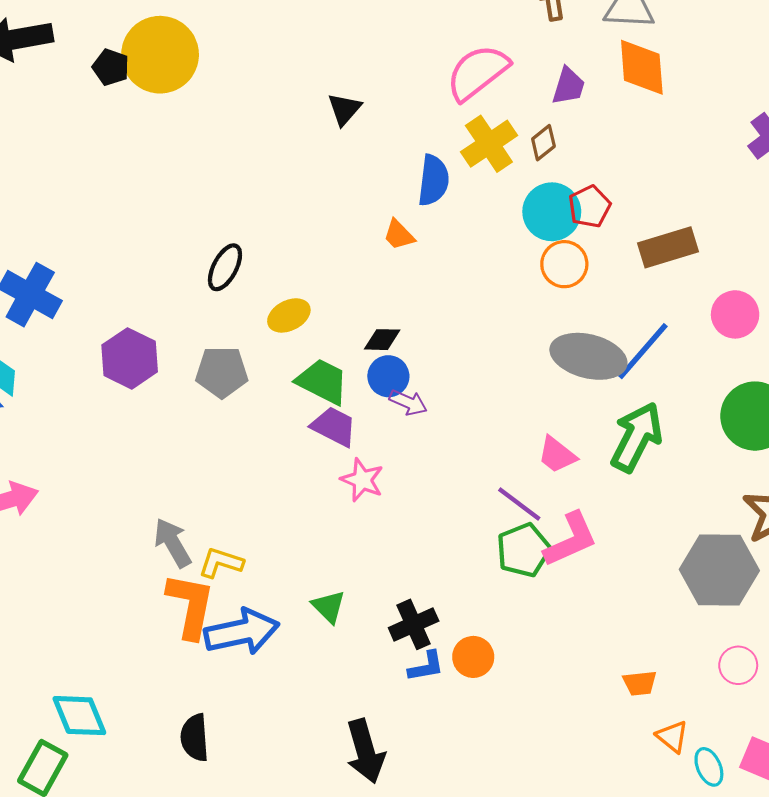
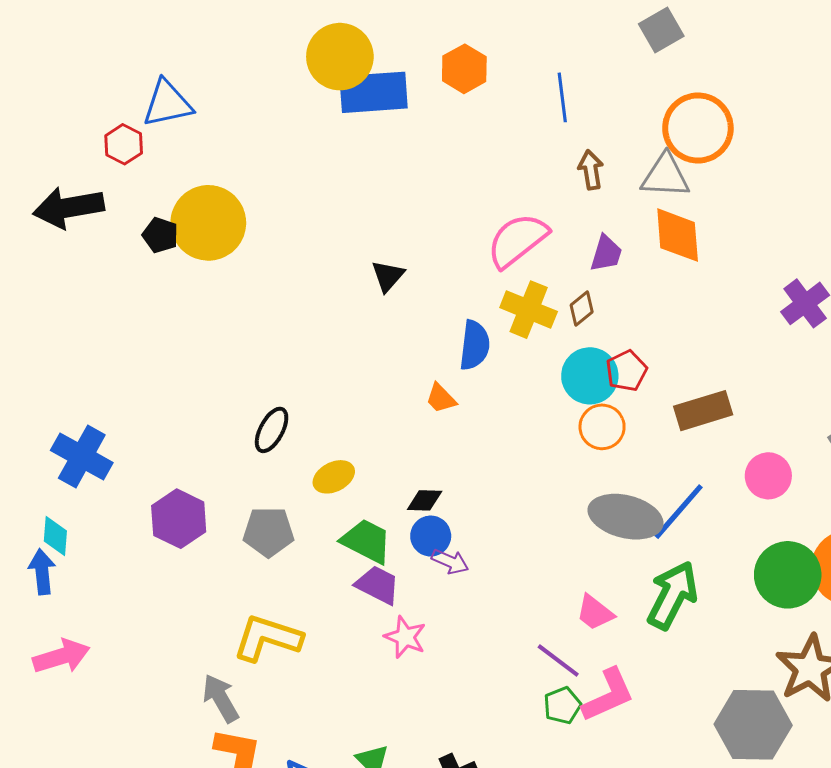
yellow cross: (489, 144) -> (529, 310), turned -34
green pentagon: (524, 550) -> (562, 705), size x0.7
yellow L-shape: (221, 563) -> (267, 638), moved, size x1.6

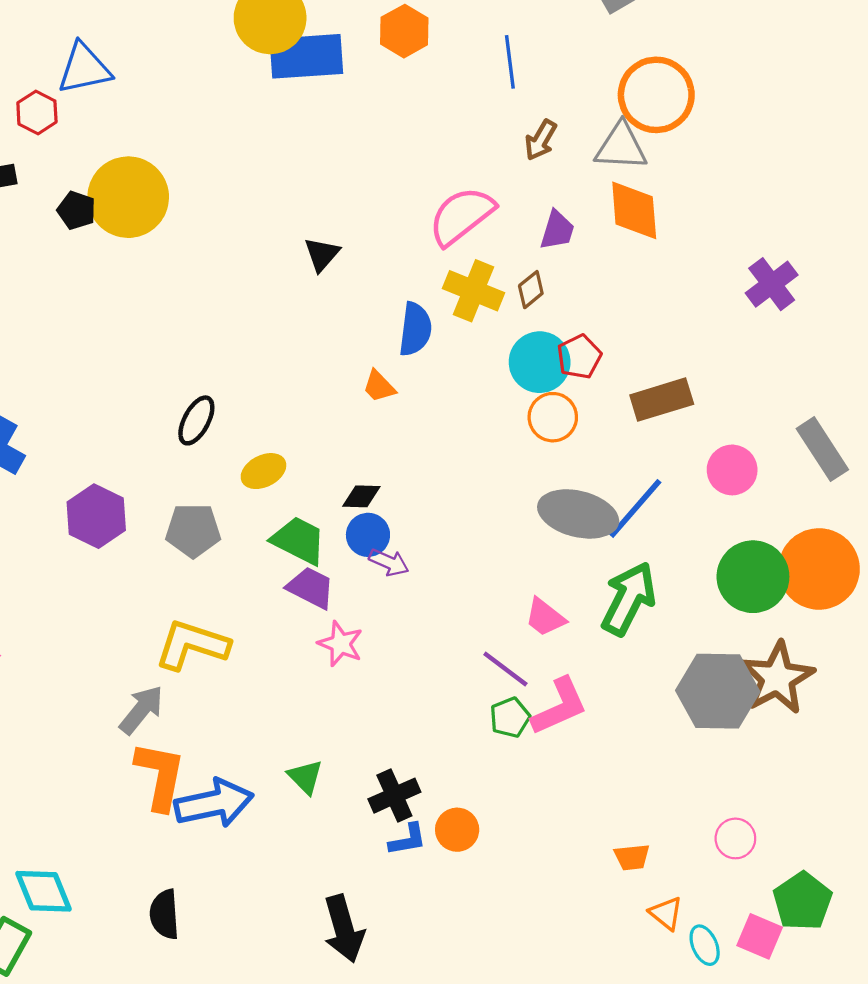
brown arrow: (591, 170) -> (541, 140), turned -141
gray arrow: (221, 698) -> (141, 710), turned 69
gray hexagon: (753, 725) -> (718, 691), moved

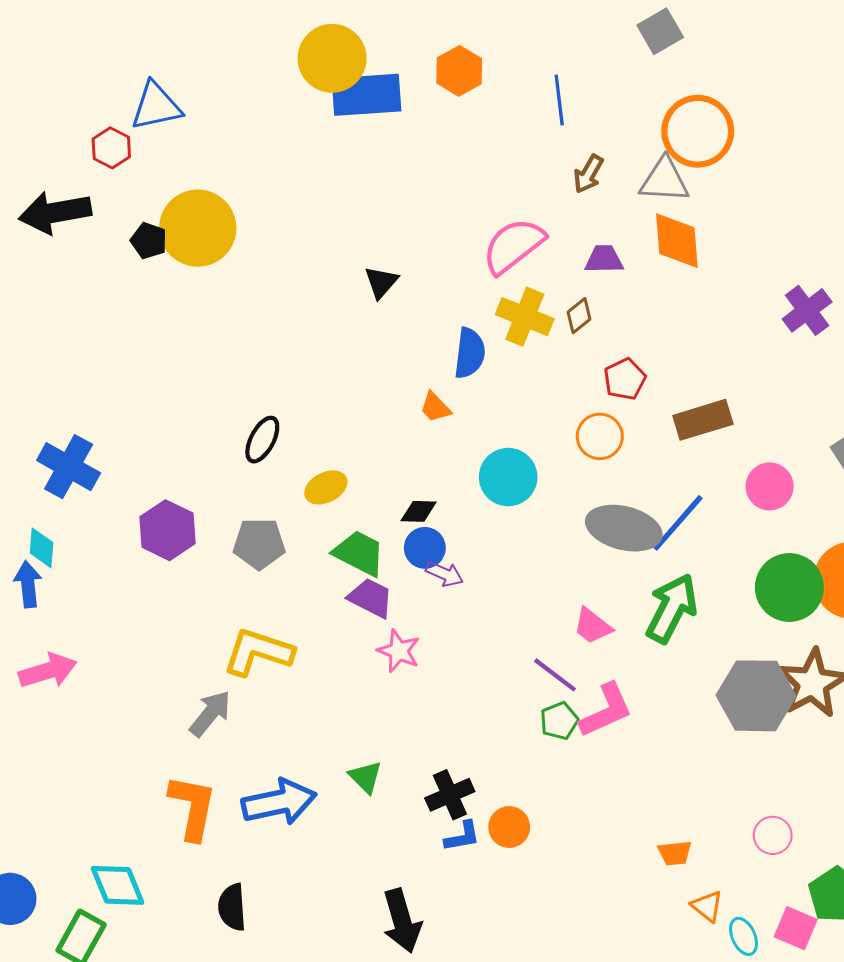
purple trapezoid: (557, 230) -> (604, 259), turned -108
cyan circle: (540, 362) -> (508, 477), moved
orange L-shape: (160, 776) -> (193, 807), moved

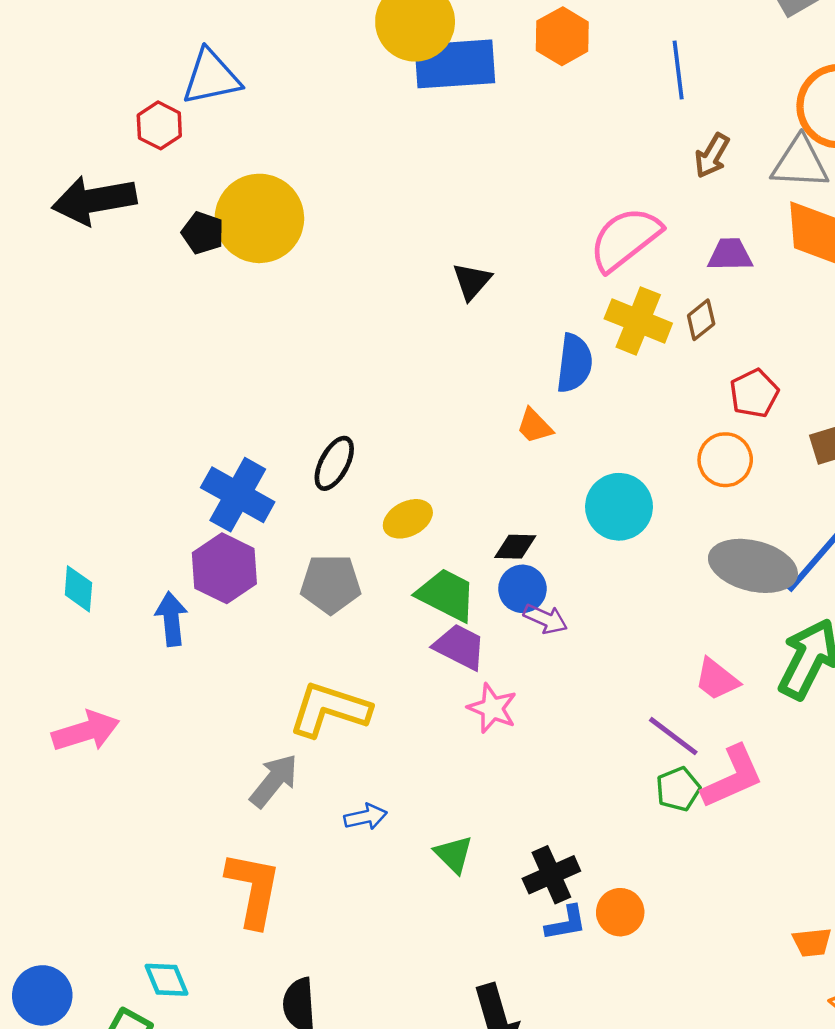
blue cross: (69, 467) -> (238, 495), moved
blue arrow: (28, 584) -> (171, 619), moved
blue arrow: (279, 802) -> (366, 817), moved, size x0.5
cyan diamond: (118, 885) -> (167, 980), size x0.7

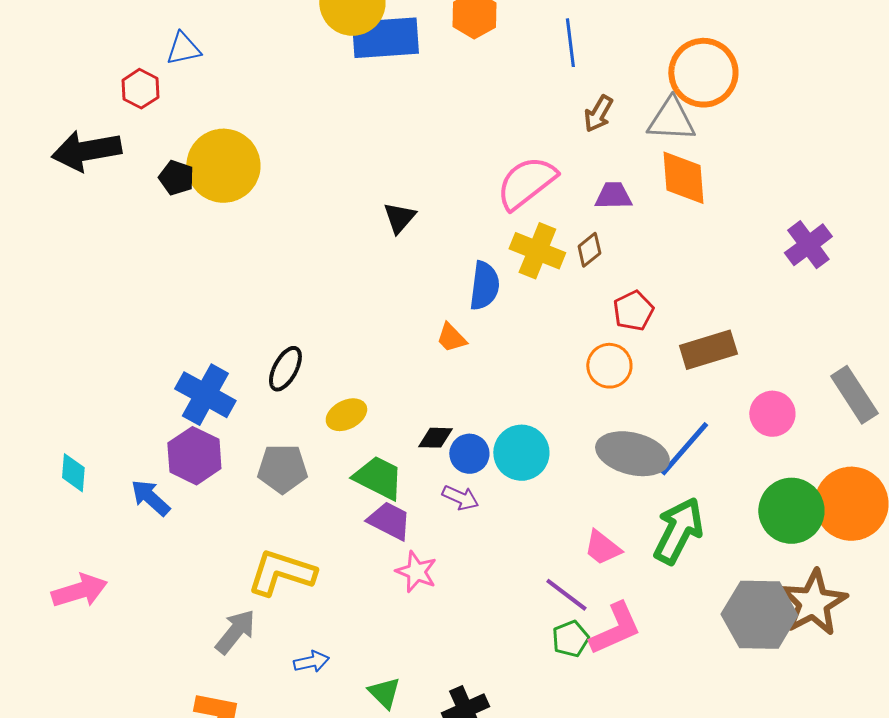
blue triangle: (211, 77) -> (183, 49), size x0.7
cyan circle: (619, 507) -> (521, 453), moved
blue circle: (522, 589) -> (469, 454), moved
blue arrow: (171, 619) -> (150, 498), turned -42

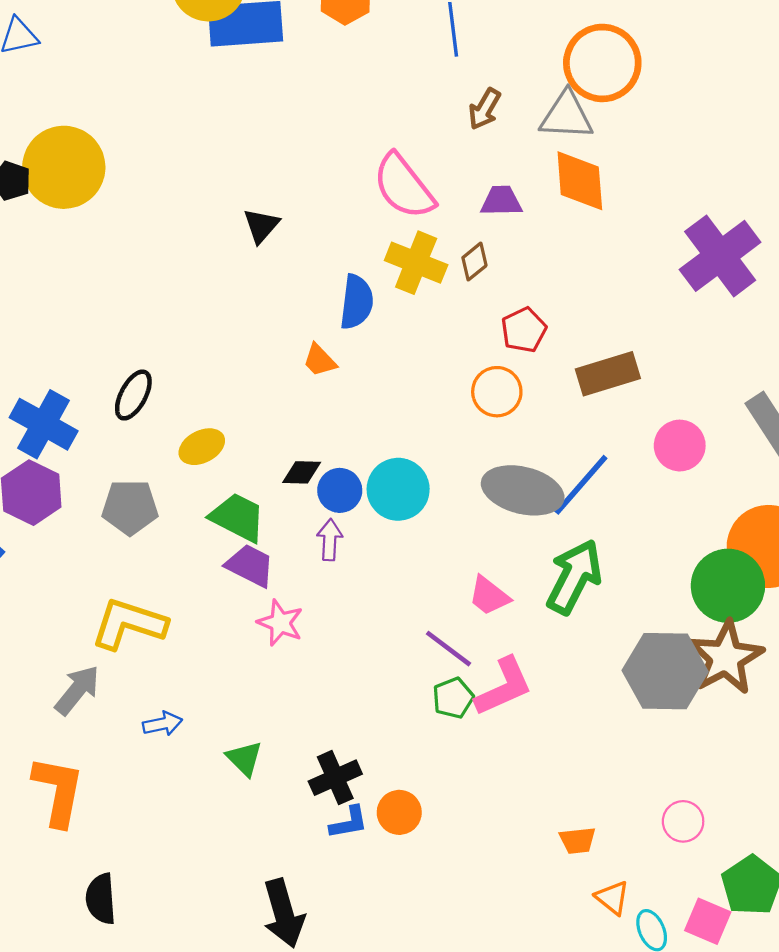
pink semicircle: (526, 183) -> (404, 186), turned -90
purple cross: (808, 245) -> (720, 256), size x1.5
purple arrow: (460, 498) -> (330, 540), turned -111
green circle: (791, 511) -> (728, 586), moved

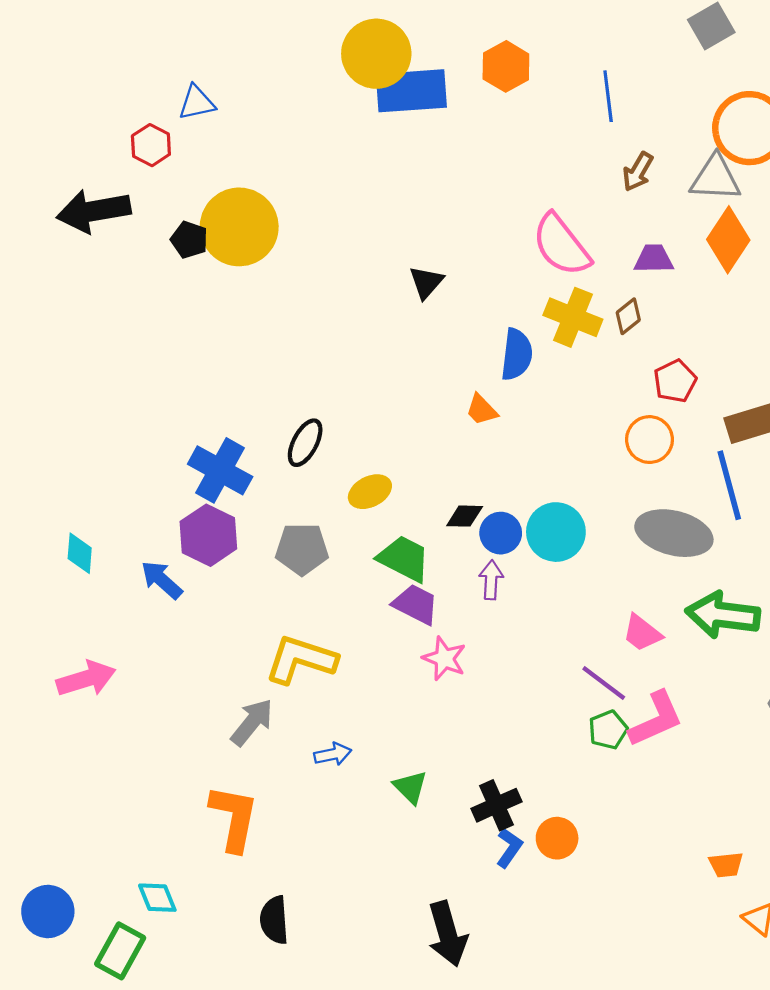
orange diamond: (580, 181) -> (728, 240), turned 38
blue line: (581, 485) -> (729, 485), moved, turned -56
green arrow: (574, 577) -> (723, 615), turned -110
blue L-shape: (349, 822) -> (509, 848), turned -45

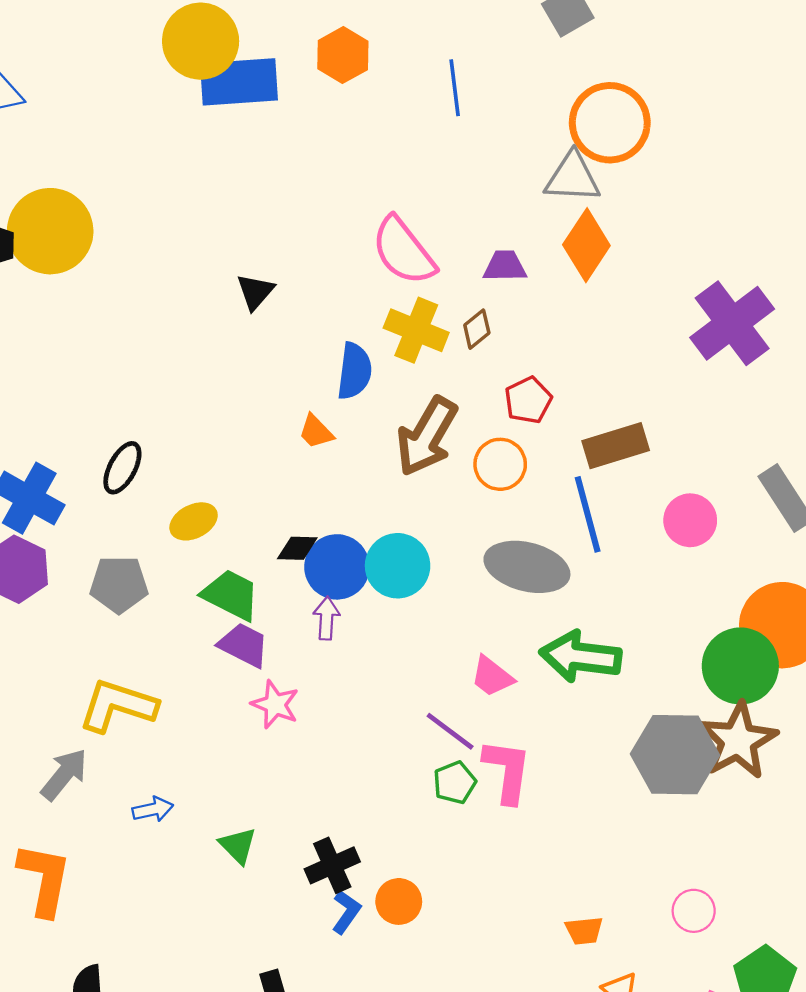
brown arrow: (638, 172) -> (427, 436), moved, size x1.8
blue circle: (501, 533) -> (337, 567), size x1.4
pink L-shape: (656, 719) -> (507, 771), turned -58

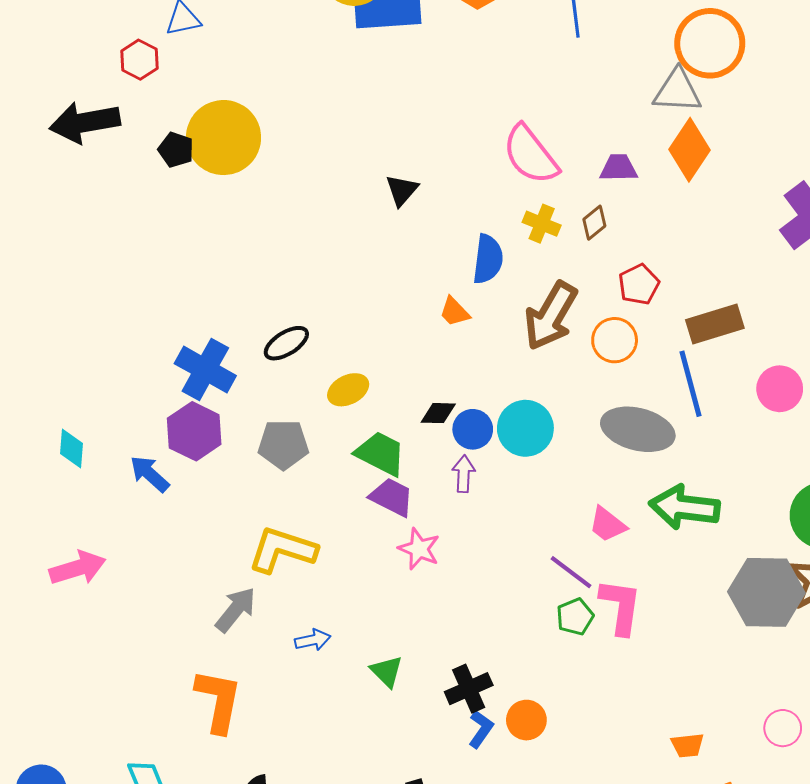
yellow cross: (416, 330) -> (542, 224), size x0.7
black ellipse: (122, 468) -> (286, 343), turned 30
blue circle: (337, 567) -> (473, 429), size x0.7

